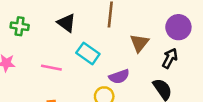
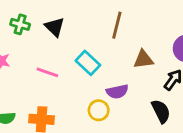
black triangle: (66, 23) -> (55, 27), moved
brown triangle: (139, 43) -> (143, 59), turned 36

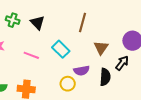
brown triangle: (143, 59) -> (101, 48), turned -49
black semicircle: (161, 111) -> (105, 77), moved, turned 30

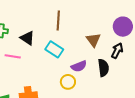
black triangle: (37, 23) -> (27, 38), moved
brown line: (83, 23) -> (58, 21), moved
pink line: (31, 55) -> (13, 56), moved

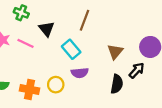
purple semicircle: (79, 66) -> (80, 73), moved
yellow circle: (68, 82) -> (56, 85), moved

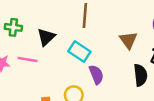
black triangle: (47, 29) -> (46, 37), turned 42
purple semicircle: (80, 73) -> (96, 75), turned -91

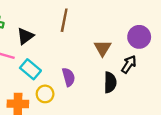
cyan rectangle: (79, 52) -> (30, 69), moved

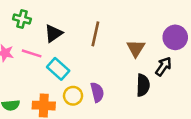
brown line: (64, 20) -> (95, 34), moved
purple semicircle: (69, 77) -> (97, 92), moved

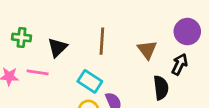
cyan rectangle: (58, 69) -> (90, 81), moved

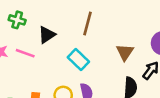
brown line: (102, 41) -> (87, 24), moved
cyan rectangle: (90, 81) -> (78, 60), moved

